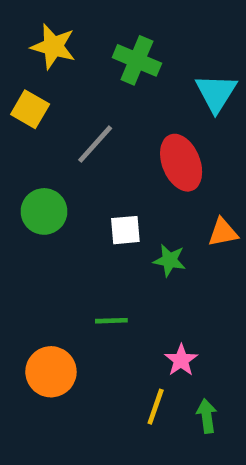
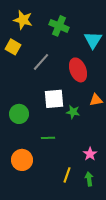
green circle: (44, 211) -> (19, 114), moved
white square: (125, 230) -> (54, 99), size x1.5
pink star: (181, 360) -> (90, 154), moved

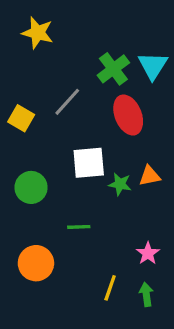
green cross: (59, 26) -> (113, 69), moved, turned 30
yellow square: (13, 47) -> (21, 118), moved
orange triangle: (96, 100) -> (150, 176), moved

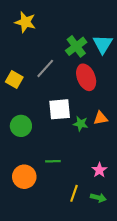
green line: (79, 227) -> (53, 161), moved
green arrow: (146, 294) -> (98, 198), turned 112

